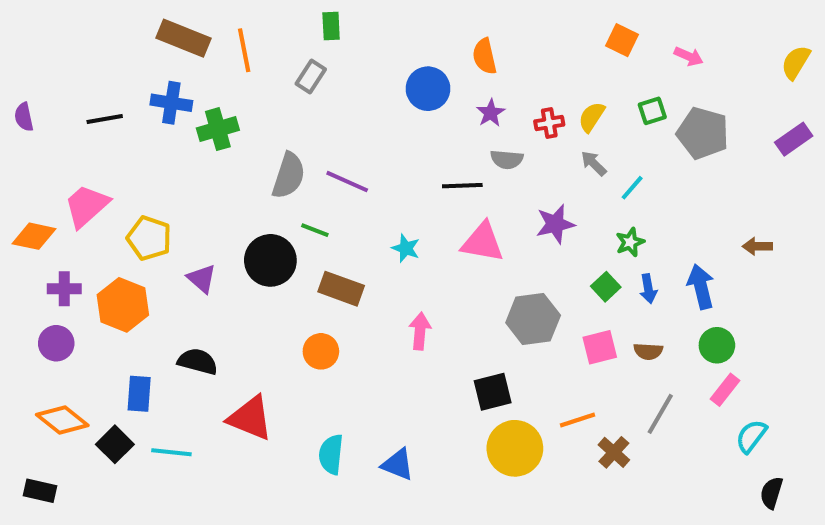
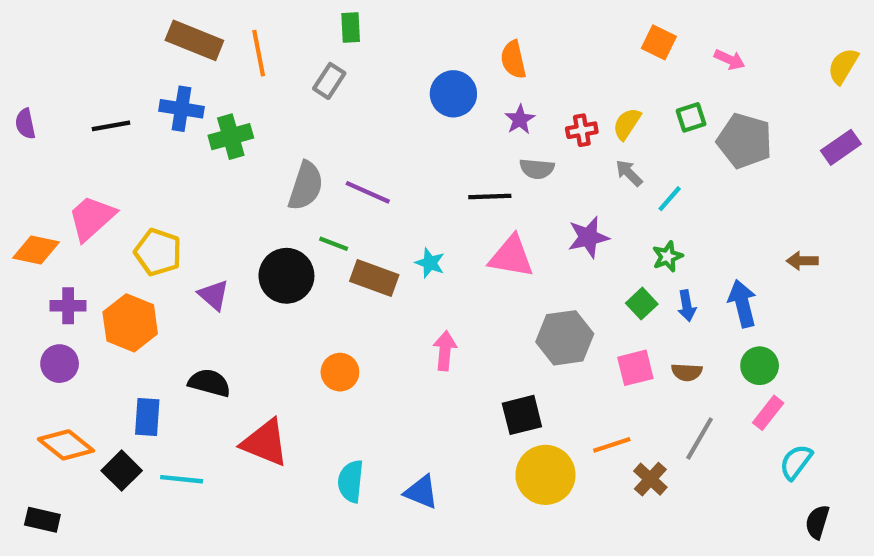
brown rectangle: (341, 289) -> (374, 278), moved

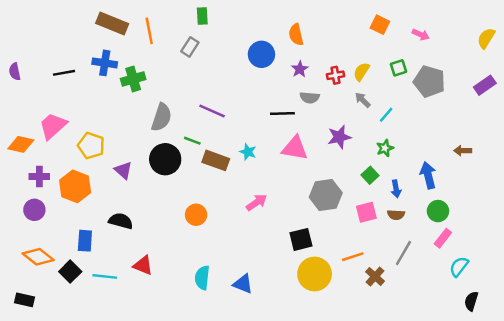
gray semicircle: (306, 186) -> (161, 117), moved
blue arrow: (687, 306) -> (396, 189), moved
pink arrow: (445, 351) -> (257, 202), turned 50
red triangle: (265, 443) -> (143, 265), moved, size x0.7

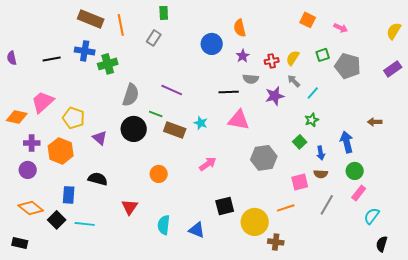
purple star: (339, 137) -> (275, 96), moved
pink square: (366, 212) -> (300, 182), moved
black square: (301, 239) -> (225, 206), moved
red triangle: (143, 265) -> (130, 207), moved, turned 42
brown cross: (375, 276) -> (276, 242), moved, turned -35

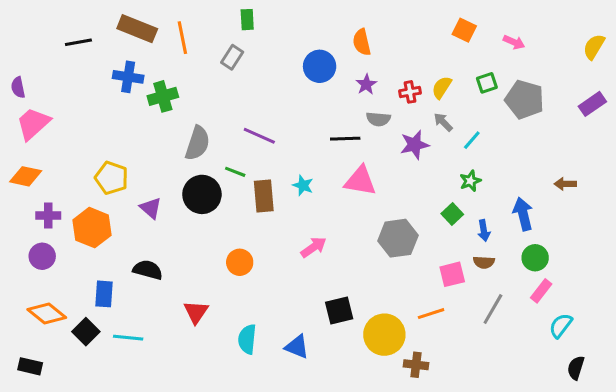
black line: (52, 59) -> (78, 42), moved
pink trapezoid: (43, 102) -> (33, 124), moved
brown rectangle: (175, 130) -> (264, 196), turned 65

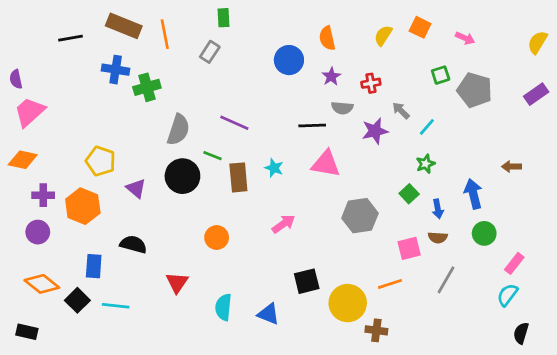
yellow semicircle: (442, 87) -> (383, 35), moved
pink rectangle: (541, 291) -> (514, 263), moved

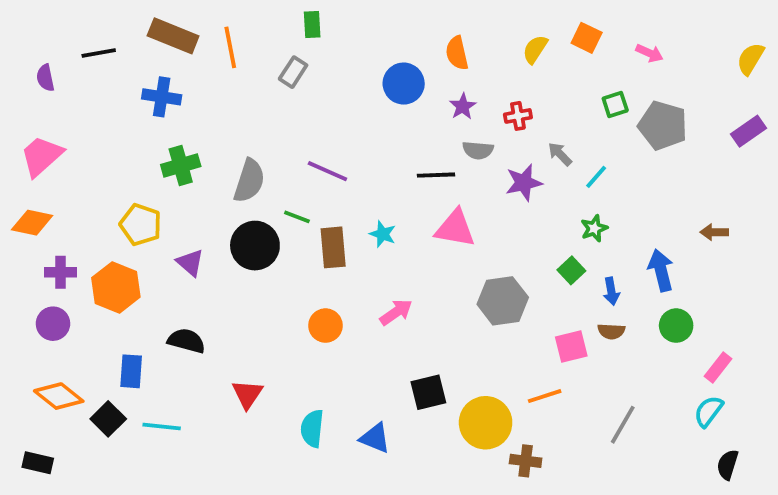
purple semicircle: (16, 79) -> (45, 78), moved
green cross: (147, 87) -> (181, 165), moved
orange circle: (217, 238) -> (325, 326), moved
gray line: (446, 280) -> (623, 425), moved

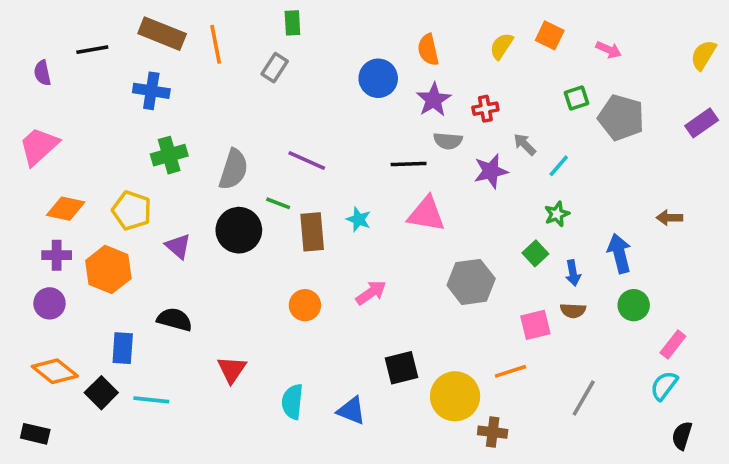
purple star: (463, 106) -> (434, 100), size x1.4
orange diamond: (32, 223) -> (66, 209), moved

